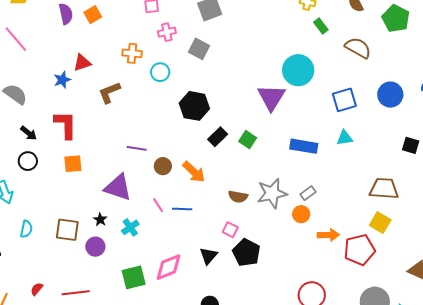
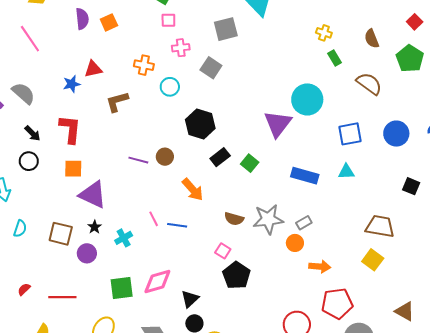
brown circle: (163, 166) -> (165, 157), moved
purple triangle: (118, 187) -> (93, 195), moved
red pentagon: (359, 250) -> (337, 303), moved
black triangle: (208, 256) -> (190, 299), moved

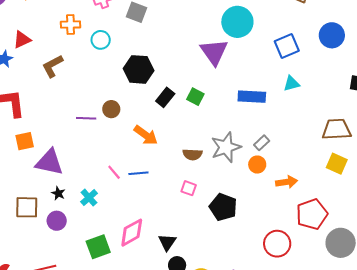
black pentagon: (236, 275) -> (223, 207), moved

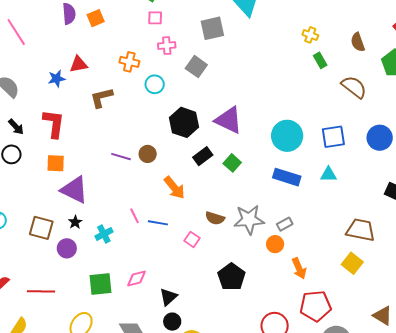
cyan circle: (237, 22) -> (287, 136), moved
purple triangle: (214, 52) -> (229, 120), moved, turned -44
orange arrow: (287, 182) -> (299, 268), turned 60
pink square: (189, 188) -> (192, 239), moved
pink diamond: (132, 233) -> (136, 279), size x0.7

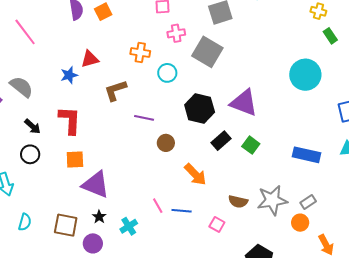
gray square: (196, 67) -> (207, 52), size x1.4
cyan circle: (287, 136) -> (305, 75), moved
purple line: (121, 157) -> (144, 118), moved

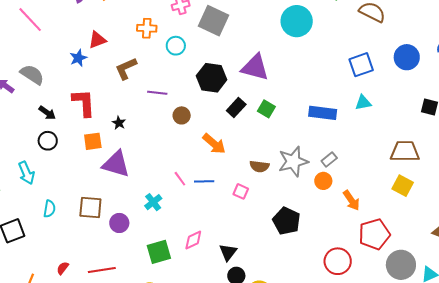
cyan circle: (305, 75) -> (297, 21), moved
black star: (99, 217) -> (119, 123), moved

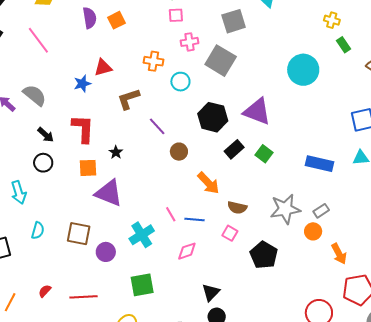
purple line: (157, 93) -> (157, 126), turned 36
brown semicircle: (259, 166) -> (237, 208), moved
cyan cross: (153, 202) -> (142, 235), size x1.4
black pentagon: (286, 221) -> (264, 255), moved
pink diamond: (193, 240) -> (187, 251), moved

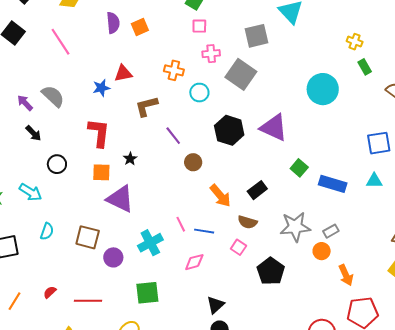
black arrow: (46, 135) -> (33, 133), moved
black rectangle: (234, 149) -> (257, 190), moved
green square: (264, 154) -> (299, 168), moved
cyan arrow: (19, 192) -> (30, 192), turned -45

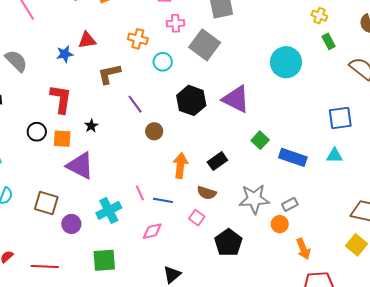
black circle: (57, 164) -> (37, 132), moved
orange arrow: (220, 196) -> (180, 166), turned -135

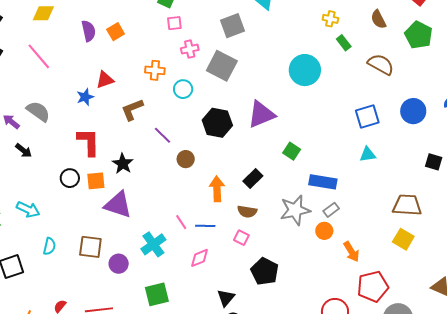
purple triangle: (236, 99) -> (261, 114), turned -40
black star: (91, 126) -> (123, 164), size x1.5
blue rectangle: (293, 157) -> (323, 182), moved
black pentagon: (228, 243) -> (265, 271), moved

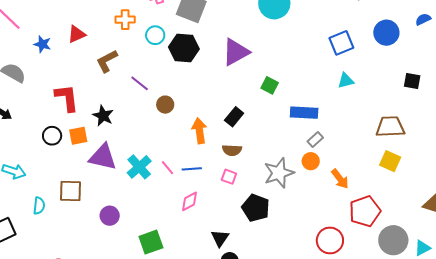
blue star: (85, 97) -> (42, 44), moved, turned -30
black hexagon: (217, 123) -> (184, 48), moved
gray star: (295, 210) -> (279, 173), moved
cyan cross: (153, 244) -> (139, 167), moved
brown square: (90, 247) -> (71, 191), moved

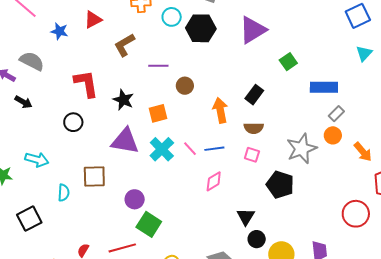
cyan triangle: (346, 81) -> (364, 53), turned -30
purple line: (140, 83) -> (158, 66), turned -36
green square: (270, 85) -> (288, 62), turned 30
orange square: (78, 136) -> (158, 113), moved
green square: (151, 242) -> (149, 224), moved, turned -35

